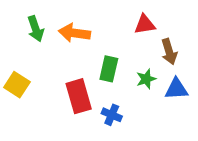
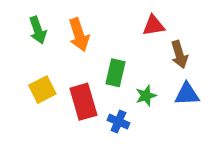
orange arrow: (74, 33) -> (79, 35), turned -116
green star: (146, 79) -> (146, 96), moved
yellow square: (17, 85) -> (42, 90), moved, turned 30

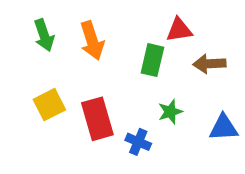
brown arrow: (179, 55) -> (209, 64), turned 104
green rectangle: (115, 73) -> (152, 60), moved
blue triangle: (187, 94) -> (224, 128), moved

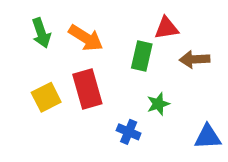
orange arrow: (92, 41) -> (86, 38), turned -40
red rectangle: (97, 119) -> (87, 89), moved
blue triangle: (224, 128) -> (208, 137), moved

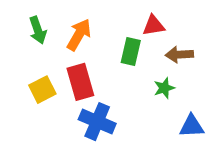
orange arrow: (86, 38) -> (79, 35), turned -92
green star: (158, 104) -> (164, 88), moved
blue cross: (129, 132) -> (97, 122), moved, size x1.6

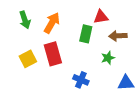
blue cross: (97, 122) -> (81, 80), moved, size x0.7

